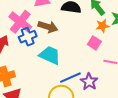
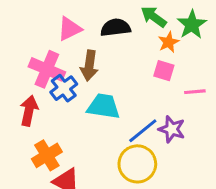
brown arrow: (48, 27) -> (89, 66), turned 96

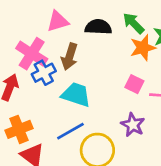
orange star: (169, 42) -> (143, 48), size x1.4
pink square: (164, 71) -> (134, 84), moved
blue line: (143, 131) -> (70, 131), moved

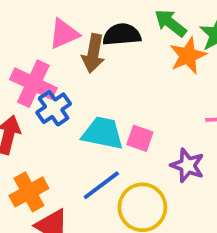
brown arrow: (70, 57) -> (93, 53), moved
pink square: (134, 84) -> (140, 138), moved

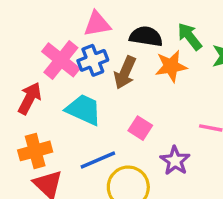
brown arrow: (93, 53) -> (125, 73), moved
orange star: (188, 56) -> (171, 66), moved
blue cross: (54, 108) -> (93, 60), moved
cyan trapezoid: (103, 133) -> (84, 110), moved

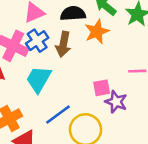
cyan trapezoid: (84, 110) -> (39, 79), turned -72
pink square: (140, 128) -> (102, 88), moved, turned -30

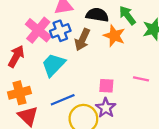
orange star: (97, 32) -> (114, 36), turned 30
purple star: (116, 102) -> (106, 108), moved

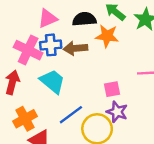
blue cross: (60, 31) -> (51, 45), turned 30
brown arrow: (82, 40) -> (75, 48), turned 75
cyan trapezoid: (53, 65) -> (52, 81), turned 100

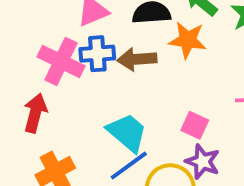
cyan trapezoid: (52, 81) -> (127, 133), moved
pink square: (112, 89) -> (195, 125), turned 35

